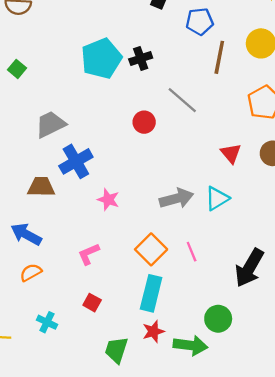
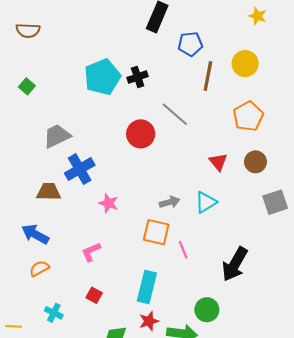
red circle: (144, 122) -> (141, 134), size x1.4
gray arrow: (177, 198) -> (170, 202), size x0.7
orange square: (151, 249) -> (156, 232), moved, turned -32

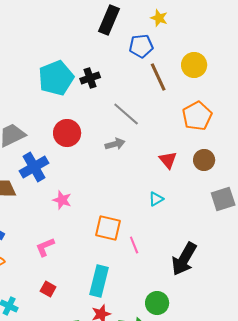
yellow star: (258, 16) -> (159, 18), moved
brown line: (208, 76) -> (158, 77), turned -36
red circle: (141, 134) -> (67, 133), moved
gray arrow: (170, 202) -> (115, 144), moved
cyan triangle: (206, 202) -> (156, 199), size x0.7

